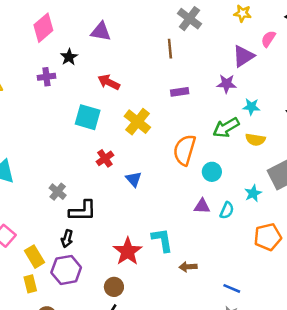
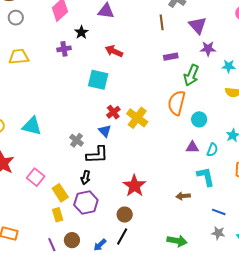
purple triangle: (243, 56) -> (198, 25), moved, turned -36
yellow cross: (137, 122) -> (137, 118), moved
green arrow: (226, 128) -> (191, 75), moved, turned -35
blue triangle: (134, 179) -> (105, 131), moved
cyan L-shape: (162, 240) -> (206, 177), moved

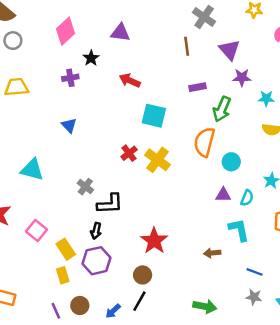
cyan square: (98, 80) -> (154, 116), moved
blue triangle: (105, 131) -> (69, 125), moved

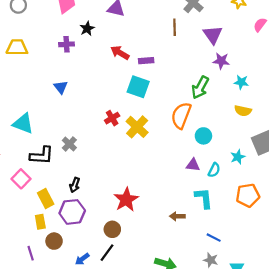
purple rectangle: (197, 87) -> (146, 61), moved
black L-shape: (110, 204) -> (42, 155), moved
brown circle: (80, 305) -> (54, 241), moved

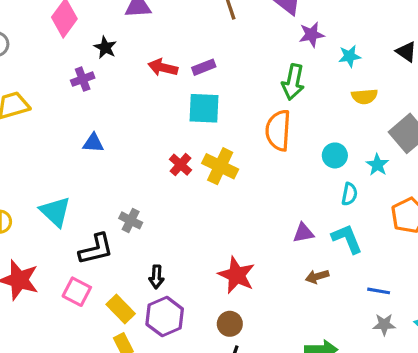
blue triangle: (61, 87) -> (93, 143), turned -32
cyan triangle: (23, 123) -> (55, 212), turned 40
cyan circle: (203, 136) -> (335, 155), moved
purple triangle: (193, 165) -> (303, 233), moved

